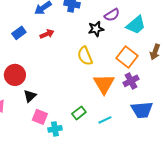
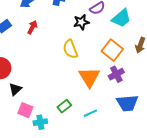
red arrow: (47, 34) -> (32, 27), turned -40

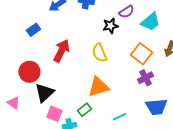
red arrow: (32, 27) -> (61, 51), moved, size x1.6
orange triangle: (89, 77) -> (98, 87), moved, turned 45
black triangle: (15, 89) -> (44, 93), size x1.5
green rectangle: (64, 106) -> (84, 110), moved

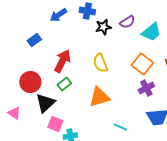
black star: (110, 26) -> (103, 27), moved
green rectangle: (84, 110) -> (64, 84), moved
cyan line: (119, 117) -> (120, 127), turned 48

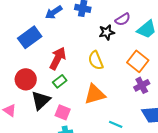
black star: (103, 27) -> (107, 32), moved
blue rectangle: (34, 40) -> (30, 37), size x1.6
pink square: (55, 124) -> (63, 112), moved

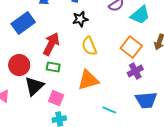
black star: (107, 32) -> (80, 19), moved
green rectangle: (60, 81) -> (53, 67), turned 48

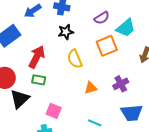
orange square: (131, 47) -> (107, 46), moved, turned 30
orange triangle: (88, 80) -> (91, 88), moved, size x0.6
pink square: (56, 98) -> (54, 111), moved

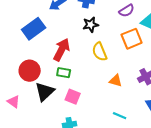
orange triangle: (91, 88) -> (116, 81), turned 32
pink square: (54, 111) -> (73, 97), moved

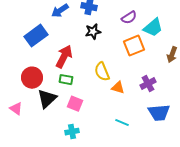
yellow semicircle: (100, 52) -> (102, 72), moved

